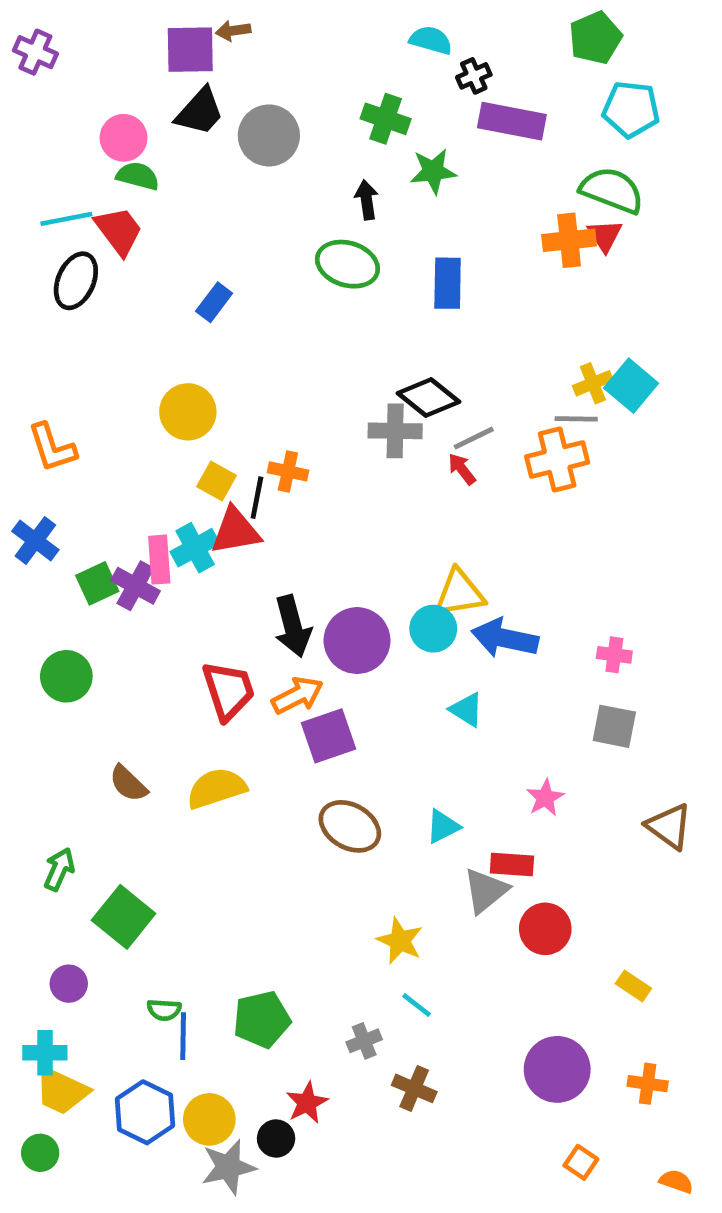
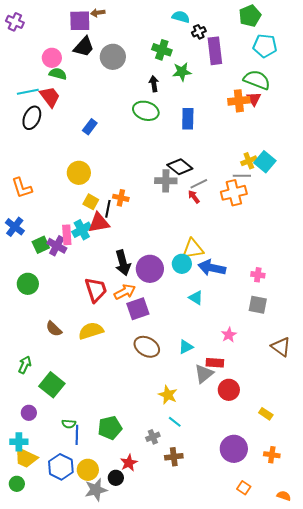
purple rectangle: (512, 121) -> (215, 51), turned 72
brown cross: (414, 1088) -> (174, 457), turned -30

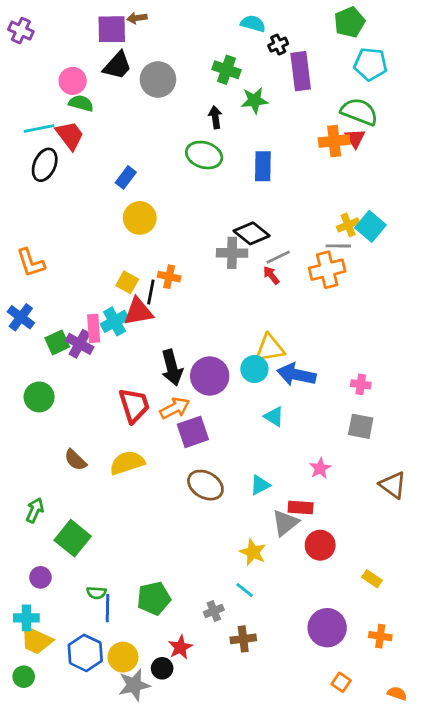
yellow circle: (79, 173) -> (140, 218), moved
yellow star: (168, 395) -> (253, 552), moved

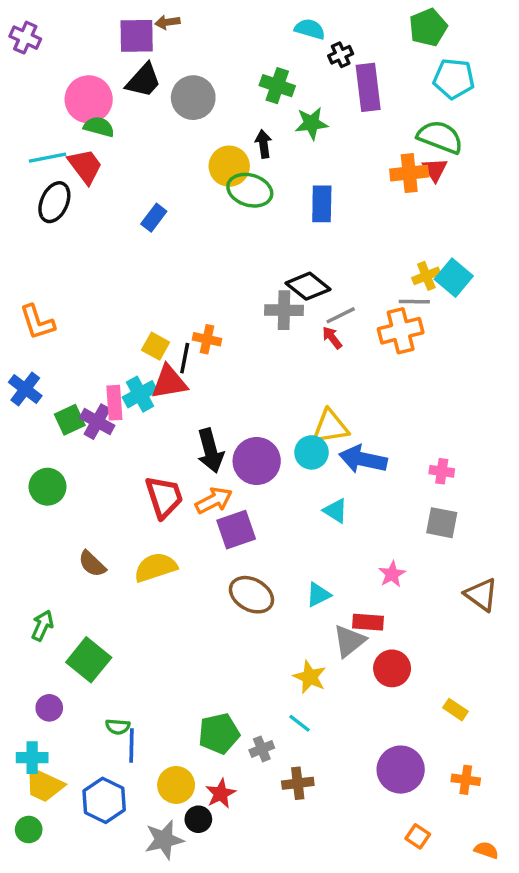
pink circle: (73, 81) -> (89, 99), size x1.4
yellow circle: (140, 218) -> (229, 166), moved
green pentagon: (154, 598) -> (219, 734), moved
yellow circle: (123, 657) -> (176, 785), moved

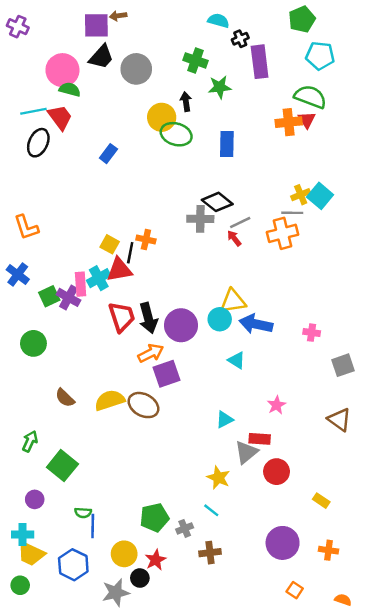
red trapezoid: (164, 497) -> (122, 317), moved
gray square: (442, 523) -> (343, 365), moved, turned -30
brown ellipse: (251, 595) -> (143, 405), moved

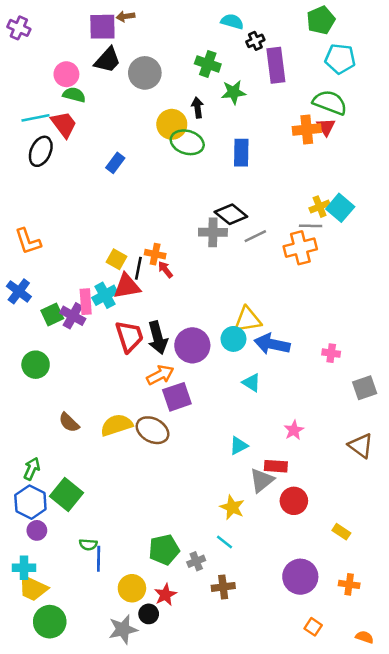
pink circle: (62, 70) -> (66, 74), size x0.7
red arrow: (234, 238) -> (165, 270), moved
blue hexagon: (73, 565) -> (30, 502), moved
green circle: (20, 585) -> (50, 622), moved, size x1.6

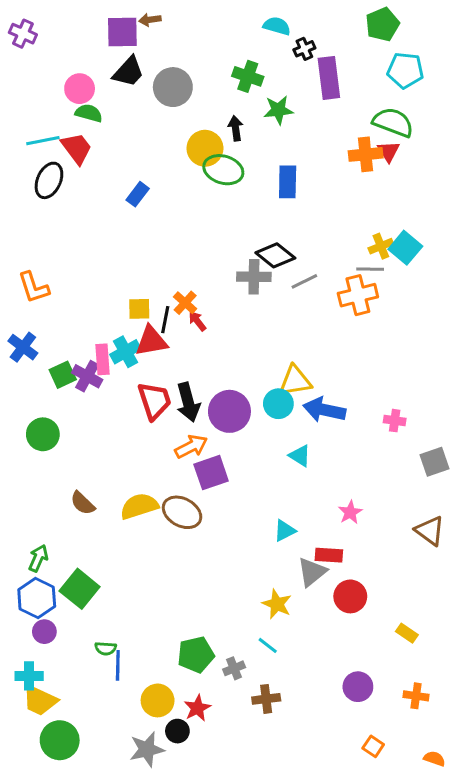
orange cross: (155, 254) -> (185, 303), turned 30
yellow square: (117, 259) -> (139, 309), turned -30
purple circle: (300, 577) -> (358, 687), size x0.7

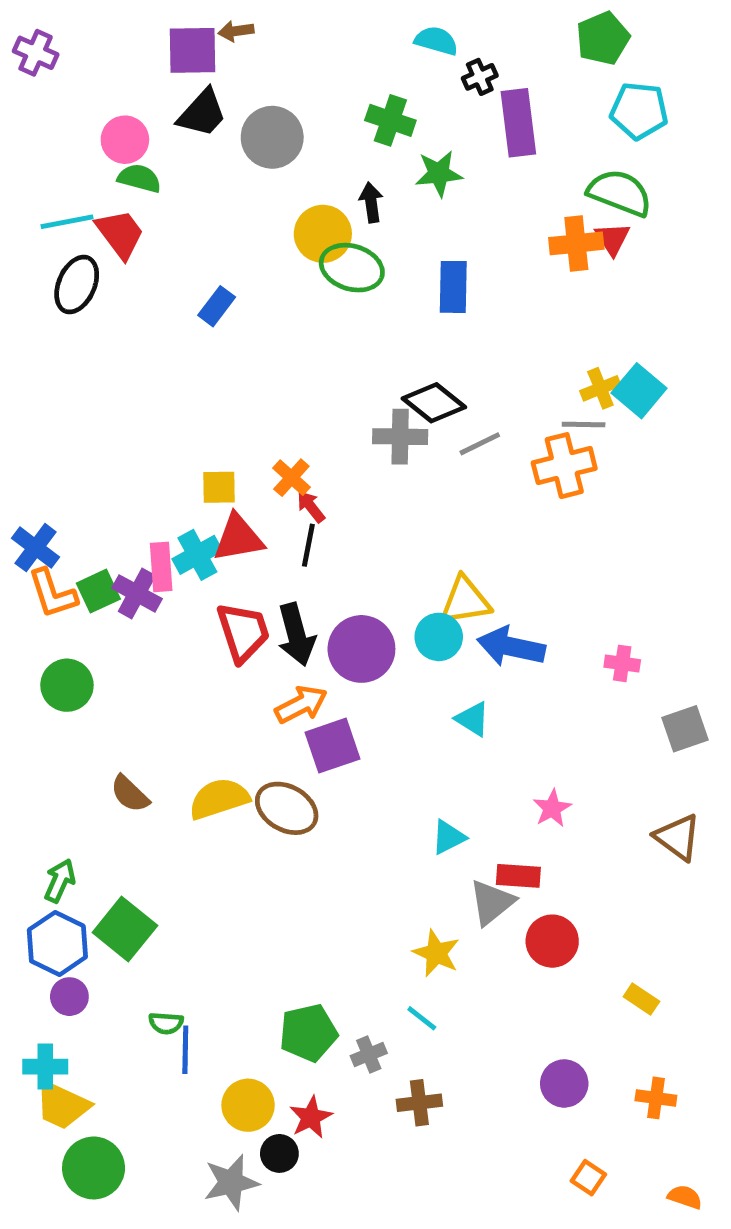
orange L-shape: (34, 287) -> (53, 593), moved
black line: (165, 320) -> (308, 545), moved

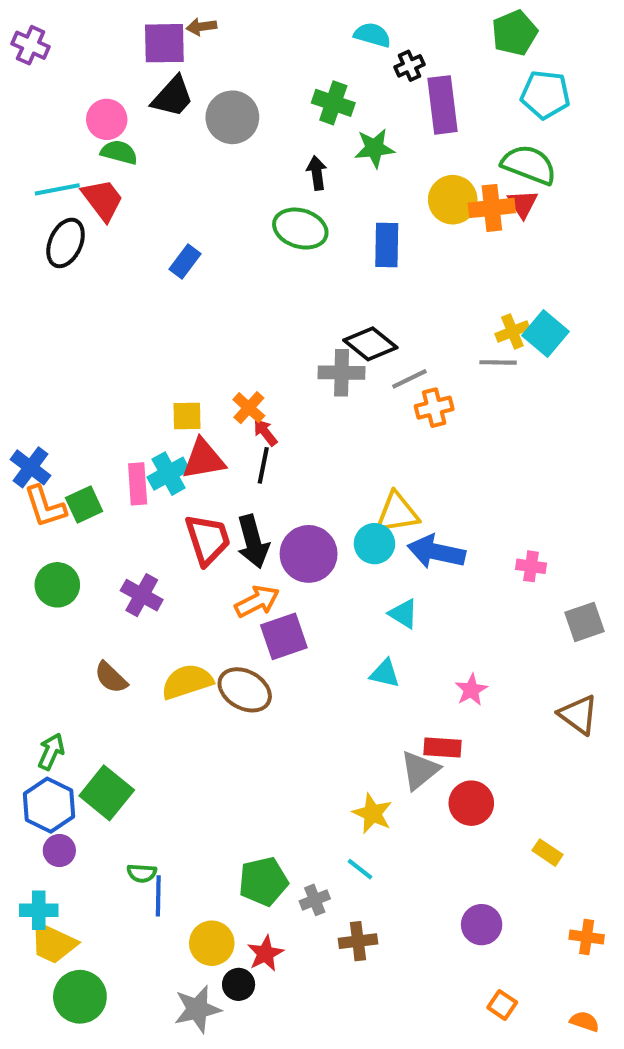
yellow circle: (323, 234) -> (453, 200), moved
orange cross: (564, 466) -> (434, 408), moved, size x0.7
purple cross: (137, 593) -> (142, 595), moved
cyan triangle: (448, 837) -> (385, 673), moved, turned 40
orange cross: (656, 1098) -> (587, 937), moved

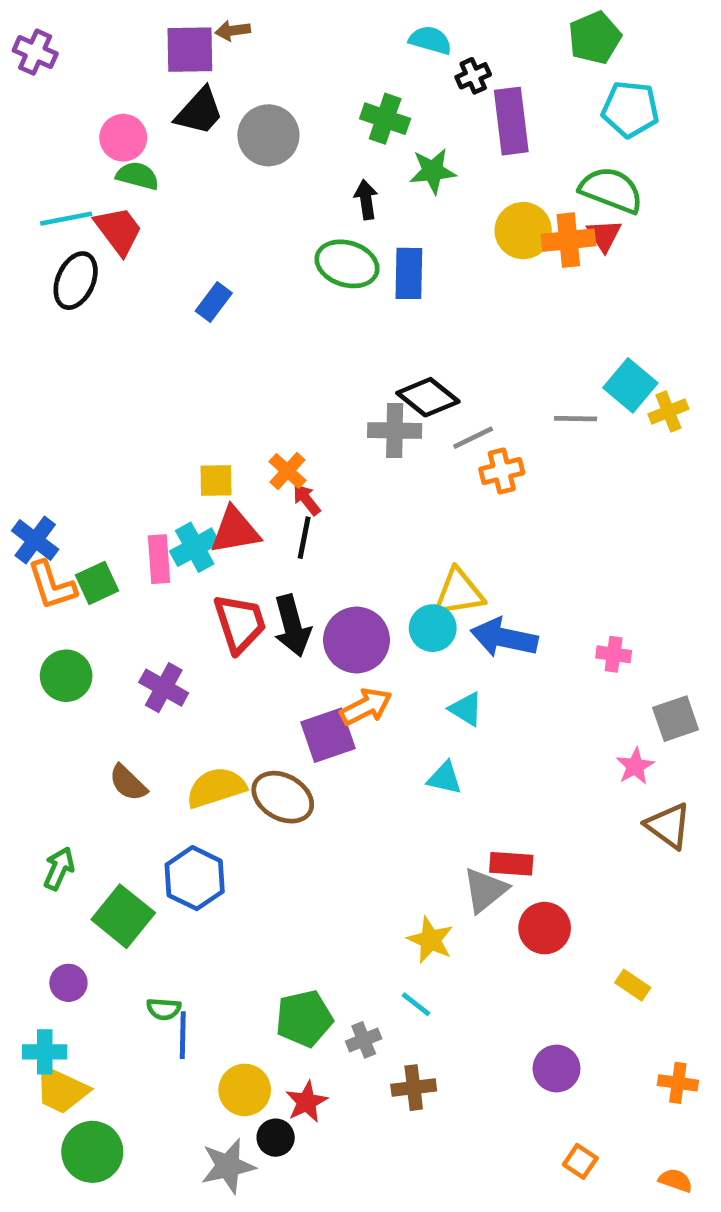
blue rectangle: (387, 245) -> (409, 273), moved
yellow cross: (512, 331) -> (668, 411), moved
orange arrow: (257, 601) -> (366, 707), moved
pink star: (471, 690) -> (635, 766), moved
blue hexagon: (49, 805) -> (195, 878), moved

